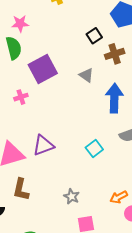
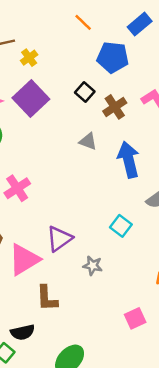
purple square: (43, 69) -> (31, 99), moved
pink cross: (21, 97) -> (17, 188), size x1.5
gray star: (72, 196) -> (93, 266), moved

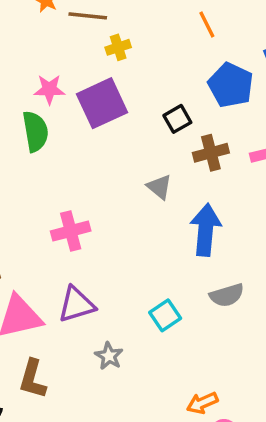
pink cross: (17, 188) -> (71, 231), moved

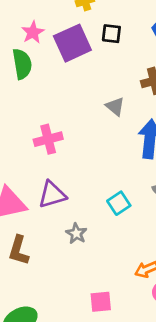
pink star: (49, 89) -> (33, 32), turned -30
black square: (177, 119) -> (111, 34), moved, turned 36

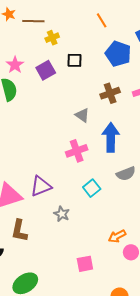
purple square: (72, 43) -> (46, 70), size x0.7
pink cross: (48, 139) -> (77, 151), moved

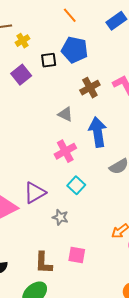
blue pentagon: (118, 54) -> (75, 50), moved
cyan square: (92, 188) -> (76, 185), moved
brown L-shape: (19, 231) -> (43, 263), moved
pink square: (85, 264) -> (77, 255), moved, turned 30

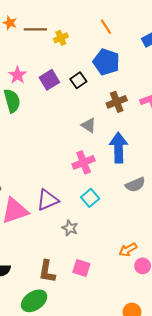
yellow cross: (22, 41) -> (61, 38), moved
black square: (49, 60) -> (78, 80), moved, turned -35

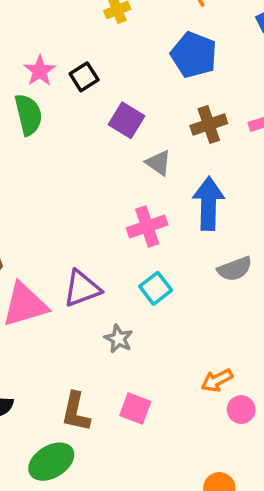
purple square: (49, 80) -> (127, 120), moved, turned -30
black square: (78, 80) -> (84, 77), moved

